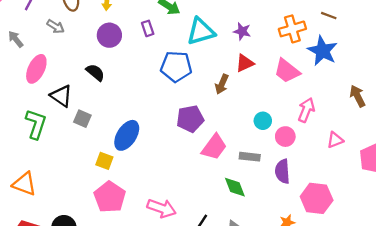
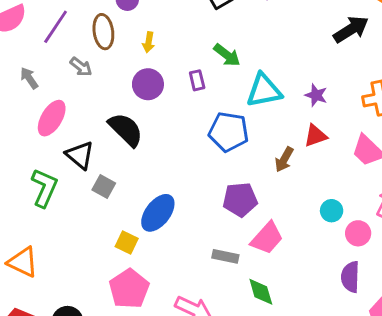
black semicircle: (95, 72) -> (126, 130), size x1.5
gray rectangle: (250, 157) -> (225, 256), moved
green diamond: (235, 187) -> (261, 292), moved

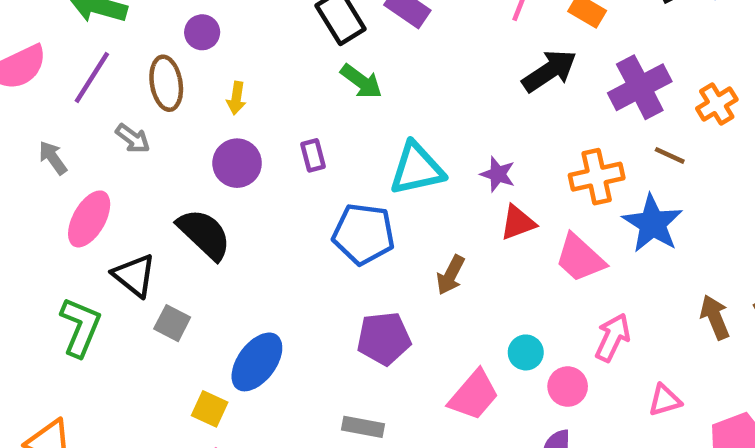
green arrow: (227, 55) -> (361, 81), moved
red triangle: (316, 136) -> (518, 223), moved
pink trapezoid: (267, 238) -> (474, 395), moved

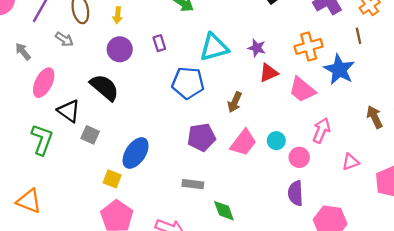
brown line: (670, 155) -> (358, 36), moved, turned 56
pink trapezoid: (474, 395) -> (243, 143), moved

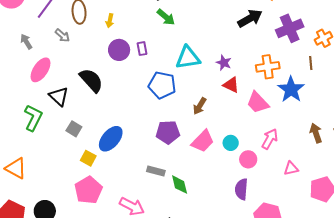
purple circle: (120, 49) -> (119, 50), moved
red triangle: (269, 73) -> (231, 85), turned 42
gray square: (90, 135) -> (74, 129), moved
green diamond: (224, 211) -> (180, 185), moved

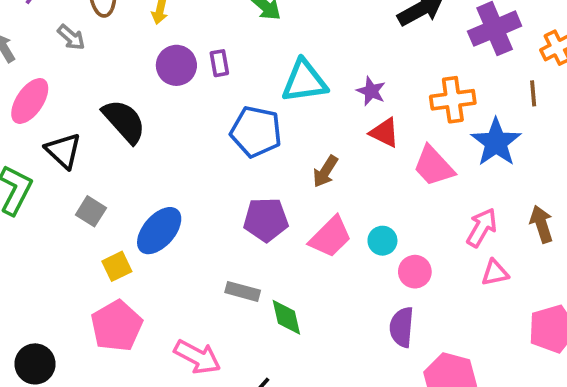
pink arrow: (270, 139) -> (482, 228), moved
yellow square: (88, 158) -> (117, 266), turned 35
pink triangle: (291, 168) -> (495, 273), moved

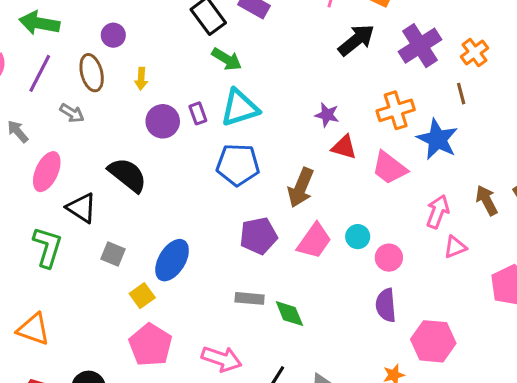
cyan triangle: (304, 81) -> (240, 108), moved
brown arrow: (325, 171) -> (301, 188), size x1.4

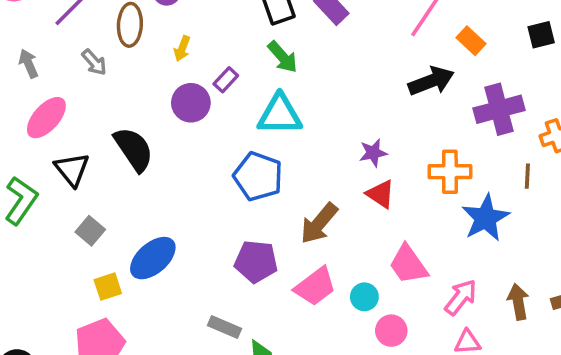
purple rectangle: (198, 113) -> (226, 80), moved, turned 45
purple star: (327, 115) -> (373, 153), turned 30
pink trapezoid: (389, 168) -> (408, 264), moved

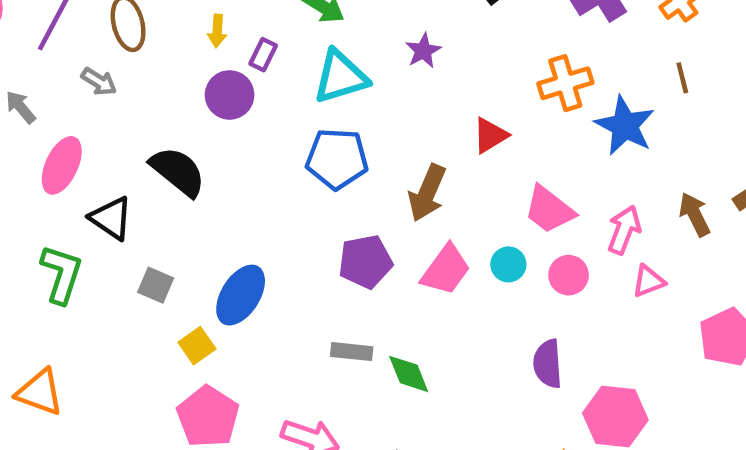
yellow arrow: (182, 49) -> (217, 31), moved
purple star: (373, 153) -> (423, 51), moved
brown line: (527, 176) -> (682, 78), moved
red triangle: (381, 194) -> (490, 135), turned -48
pink circle: (391, 331) -> (569, 275), moved

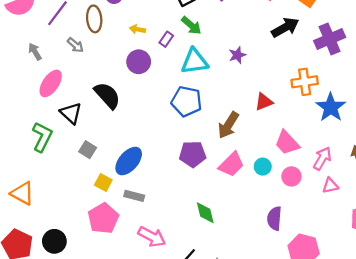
yellow arrow: (217, 31) -> (137, 29), turned 88
purple rectangle: (263, 55) -> (166, 39), moved
yellow square: (197, 346) -> (103, 183), turned -36
gray rectangle: (352, 352) -> (134, 196), moved

